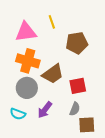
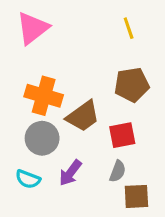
yellow line: (52, 22) -> (129, 28), moved
pink triangle: (26, 32) -> (33, 28), moved, turned -30
brown pentagon: (77, 43) -> (132, 85), moved

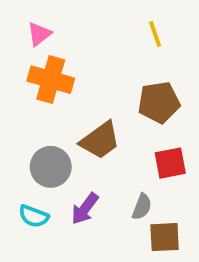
pink triangle: (33, 28) -> (39, 34), size x0.6
orange cross: (44, 96) -> (51, 80), moved
red square: (122, 135) -> (170, 163), moved

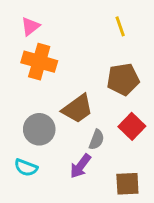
red square: (170, 163) -> (132, 126), turned -35
gray semicircle: (142, 207) -> (97, 140), moved
purple arrow: (85, 209) -> (80, 166), moved

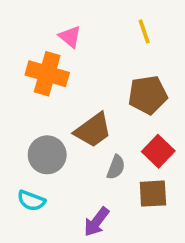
pink triangle: (30, 26) -> (70, 37), moved, turned -42
purple arrow: (80, 166) -> (97, 222), moved
brown square: (127, 184) -> (153, 194), moved

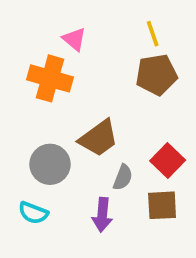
brown pentagon: (148, 95) -> (156, 75), moved
purple arrow: (97, 222) -> (102, 215), moved, turned -32

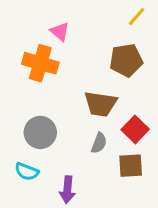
yellow line: (153, 34) -> (137, 17), moved, turned 60
brown trapezoid: (99, 138) -> (101, 104), moved, turned 44
purple arrow: (102, 215) -> (67, 190), moved

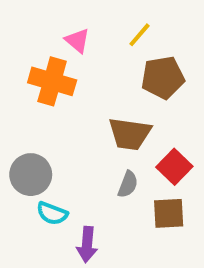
yellow line: (137, 17) -> (139, 35), moved
gray circle: (40, 132) -> (31, 175), moved
cyan semicircle: (27, 172) -> (52, 213), moved

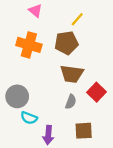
pink triangle: (77, 41) -> (35, 11), moved
brown pentagon: (163, 77) -> (66, 43), moved
brown square: (169, 213) -> (84, 131), moved

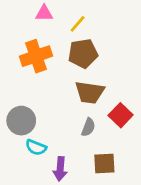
pink triangle: (35, 11) -> (44, 13), turned -40
yellow line: (77, 19) -> (78, 24), moved
orange cross: (29, 45) -> (36, 56), turned -35

